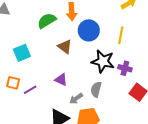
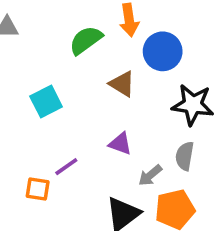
orange square: (13, 83) -> (38, 189), moved

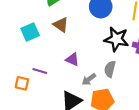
brown triangle: (122, 84) -> (61, 25), moved
purple line: (66, 167) -> (40, 71), turned 48

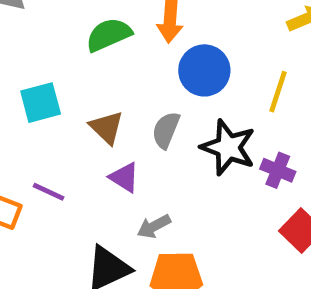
brown triangle: (61, 25) -> (107, 127), moved
gray semicircle: (110, 69) -> (166, 130), moved

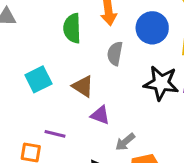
green semicircle: (109, 35) -> (72, 28), turned -56
blue circle: (204, 70) -> (152, 28), moved
gray semicircle: (166, 130) -> (115, 54), moved

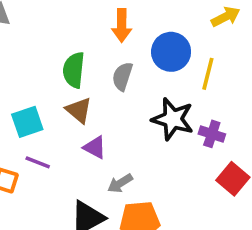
green semicircle: (72, 28) -> (74, 70), moved
cyan square: (38, 79) -> (27, 122), moved

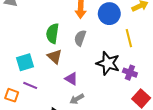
blue circle: (171, 52) -> (109, 14), moved
yellow line: (208, 74) -> (129, 38), turned -30
purple triangle: (95, 147) -> (71, 79), moved

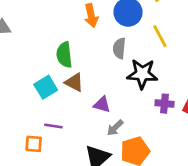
gray semicircle: (80, 38) -> (119, 48), moved
cyan square: (25, 62) -> (46, 87), moved
purple cross: (130, 73) -> (164, 104), moved

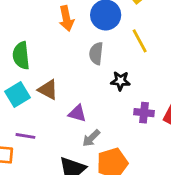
green semicircle: (64, 55) -> (21, 56), moved
black star: (142, 74) -> (120, 81), size x0.6

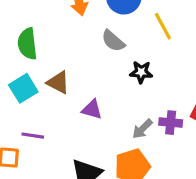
gray semicircle: (96, 53) -> (113, 41), turned -55
purple cross: (144, 113) -> (171, 123), moved
gray arrow: (91, 138) -> (142, 129), moved

